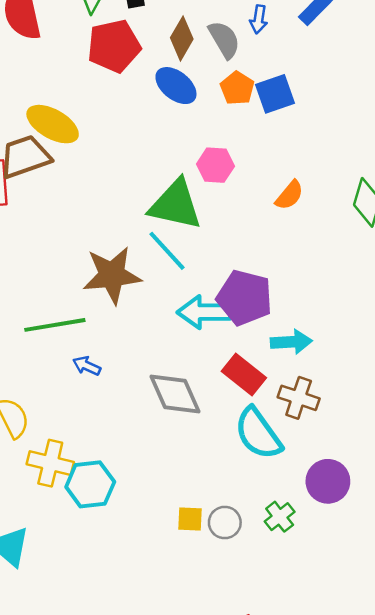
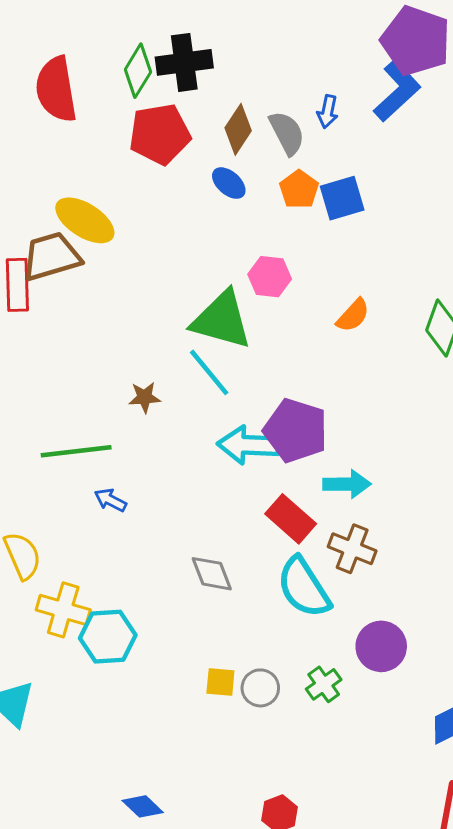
blue ellipse: (176, 86) -> (229, 183), size x0.7
brown star: (112, 275) -> (145, 397), size x0.5
gray diamond: (175, 394) -> (212, 574), moved, size x0.7

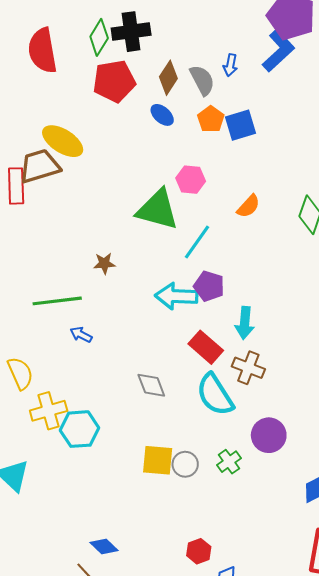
cyan line: (209, 372) -> (197, 242), moved, turned 75
purple pentagon: (296, 431) -> (209, 286), size x0.7
cyan arrow: (347, 484) -> (245, 323), turned 96
yellow cross: (63, 610) -> (49, 411), turned -32
yellow square: (220, 682) -> (158, 460), size x1.5

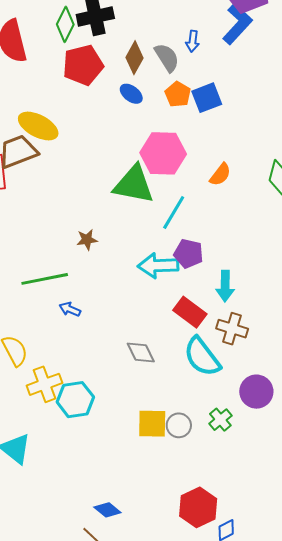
pink hexagon: (191, 180) -> (163, 153), size x1.6
red hexagon: (199, 551) -> (198, 507), size x1.6

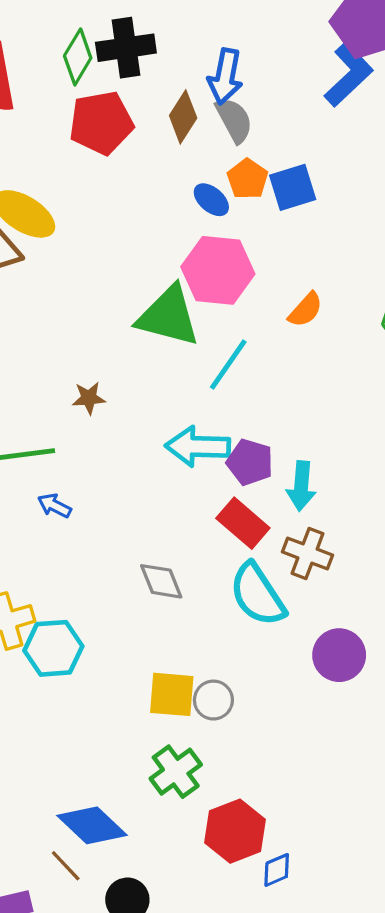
blue arrow: (193, 41) -> (225, 76), moved, size x1.6
blue ellipse: (131, 94) -> (211, 200), moved
purple pentagon: (188, 254) -> (250, 462), moved
green cross: (220, 420) -> (176, 772), moved, size x1.4
blue diamond: (107, 510) -> (92, 825), size x1.6

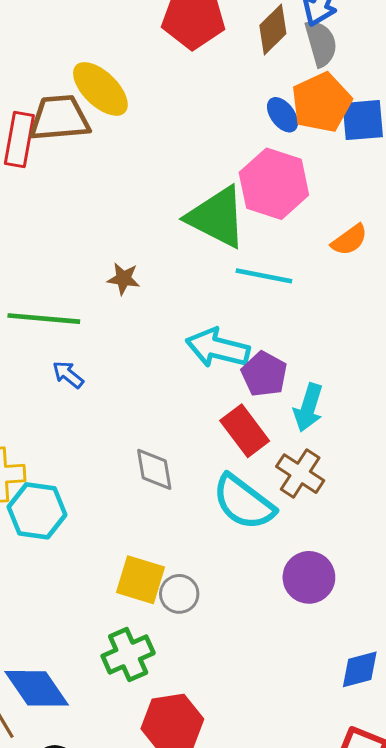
orange pentagon: (247, 179) -> (321, 102), size x1.5
cyan line: (228, 364) -> (264, 276), turned 54
cyan semicircle: (257, 595) -> (244, 502), turned -32

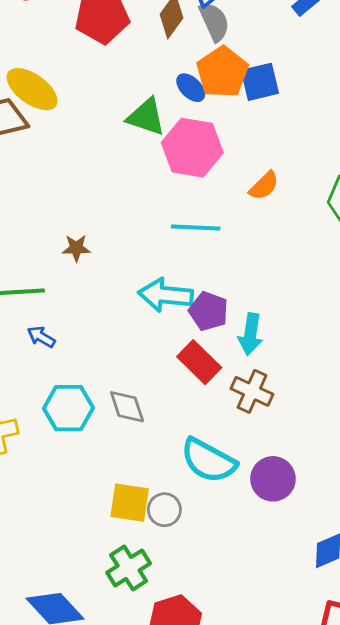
green triangle: (217, 217) -> (146, 117), moved, size x0.7
cyan semicircle: (244, 502) -> (208, 461), moved
cyan hexagon: (37, 511) -> (68, 408), moved

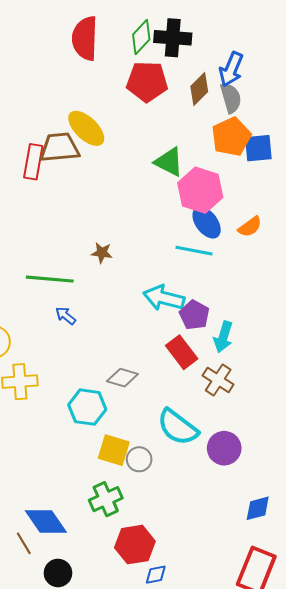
blue ellipse: (191, 88) -> (207, 222), moved, size x1.4
gray diamond: (127, 407) -> (122, 378), turned -64
cyan hexagon: (68, 408) -> (87, 407), moved

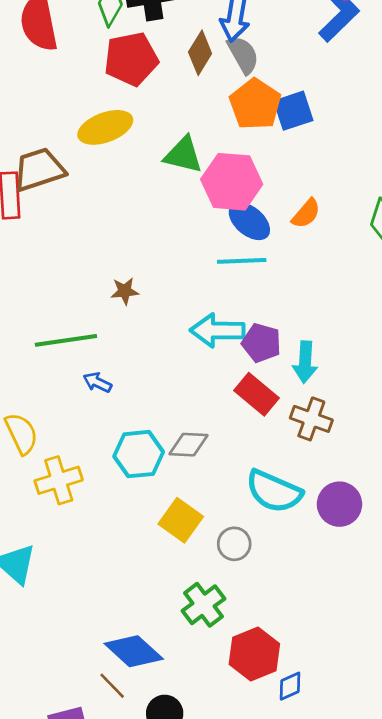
yellow ellipse: (86, 128) -> (105, 127), moved, turned -51
cyan hexagon: (87, 407) -> (139, 454), moved
yellow square: (114, 450) -> (181, 520), moved, turned 32

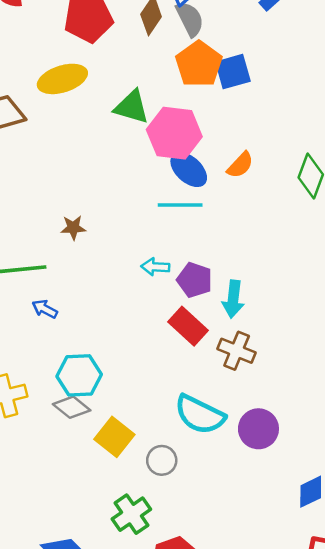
cyan arrow: (217, 330) -> (155, 267), size x0.6
gray diamond: (188, 445) -> (72, 407), moved, turned 33

